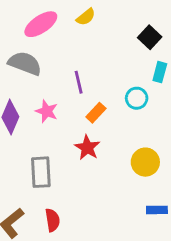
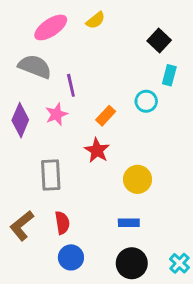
purple line: (79, 82) -> (71, 85), moved
pink star: (47, 111) -> (57, 114), turned 30
yellow circle: (145, 162) -> (138, 179), moved
blue rectangle: (157, 210) -> (129, 223), moved

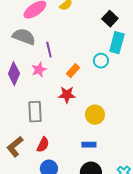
cyan rectangle: (169, 75) -> (117, 43), size x1.5
red star: (97, 150) -> (67, 95), turned -30
red semicircle: (62, 223) -> (43, 145), turned 35

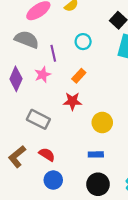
cyan circle: (101, 61) -> (83, 42), moved
gray rectangle: (35, 112) -> (38, 119), turned -60
red semicircle: (43, 145) -> (47, 154), turned -84

